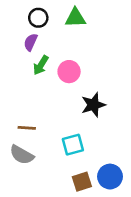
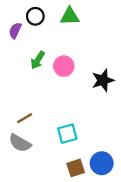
purple semicircle: (31, 42) -> (15, 31), moved
black star: (93, 105) -> (103, 80), moved
brown line: (27, 128) -> (25, 118), turned -35

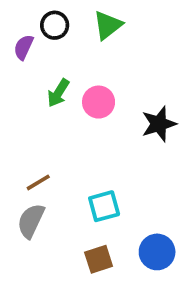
green triangle: (70, 16) -> (108, 25), turned -36
gray semicircle: (20, 143) -> (31, 221), turned 85
brown square: (76, 168) -> (99, 259), moved

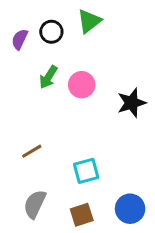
black circle: (55, 25) -> (51, 32), moved
gray semicircle: (31, 221) -> (35, 204), moved

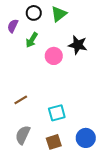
black circle: (51, 32) -> (34, 13), moved
green arrow: (48, 77) -> (32, 40), moved
black star: (132, 103) -> (78, 45), moved, turned 30

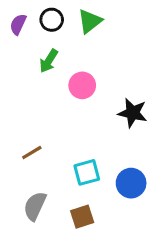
purple semicircle: (13, 26) -> (18, 24), moved
black star: (78, 45) -> (133, 113), moved
blue circle: (86, 138) -> (131, 183), moved

